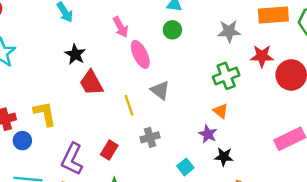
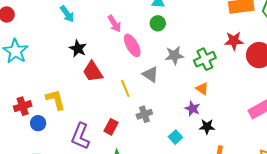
gray star: (229, 31) -> (174, 55), moved

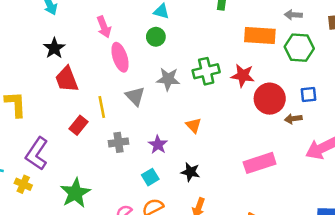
green cross: (205, 59) -> (206, 71), moved
purple star: (192, 109) -> (158, 145), moved
red rectangle: (111, 127) -> (79, 125), moved

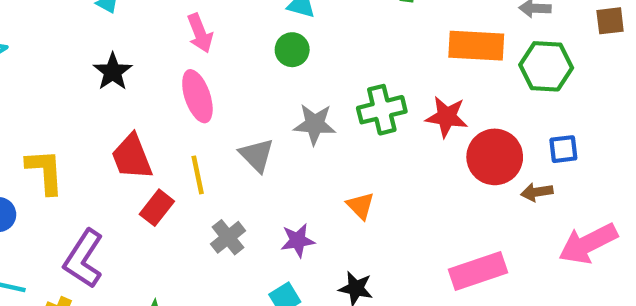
pink ellipse: (120, 57) -> (197, 96), moved
red trapezoid: (67, 79) -> (132, 157), moved
gray cross: (119, 142) -> (228, 237), turned -30
purple star: (158, 145) -> (298, 240), turned 30

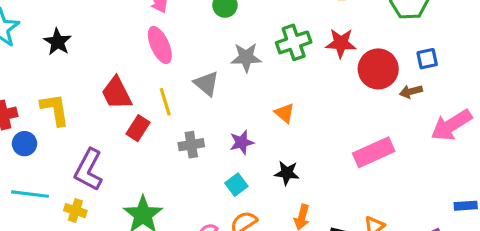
black star: (113, 72) -> (58, 42), moved
gray cross: (228, 237) -> (191, 145), turned 35

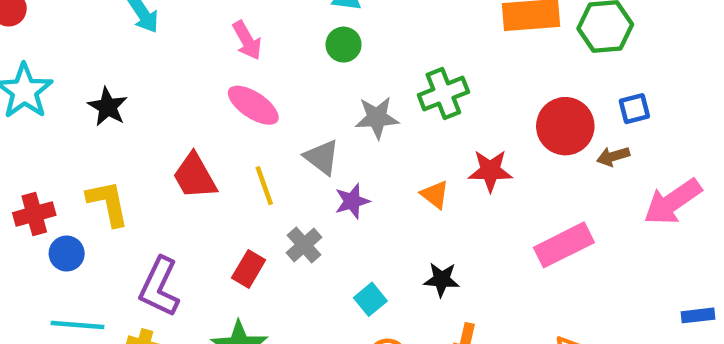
red star: (341, 43) -> (490, 171), moved
pink ellipse: (160, 45) -> (253, 105), turned -30
red rectangle: (138, 128) -> (249, 269), moved
purple star: (242, 142) -> (352, 201), moved
gray cross: (191, 145) -> (304, 245), turned -30

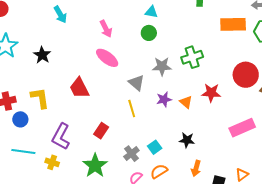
yellow line: (264, 186) -> (132, 109), moved
purple star: (352, 201) -> (164, 99), moved
gray cross: (304, 245) -> (131, 154), moved

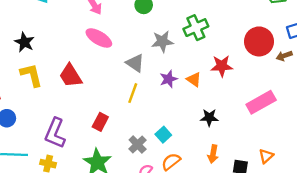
yellow L-shape: (40, 98) -> (31, 75), moved
yellow line: (132, 109) -> (133, 93), turned 42
black star: (187, 140) -> (209, 118), moved

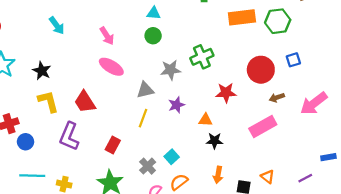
brown arrow: (284, 56) -> (277, 98), moved
gray triangle: (135, 63) -> (145, 90), turned -48
orange triangle: (194, 79) -> (205, 120), moved, turned -32
purple L-shape: (55, 133) -> (69, 136), moved
orange triangle: (266, 156) -> (268, 177), turned -40

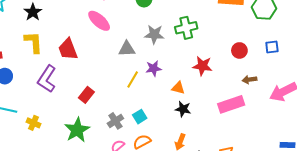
red circle: (261, 70) -> (239, 50), size x0.6
yellow line: (143, 118) -> (133, 80), moved

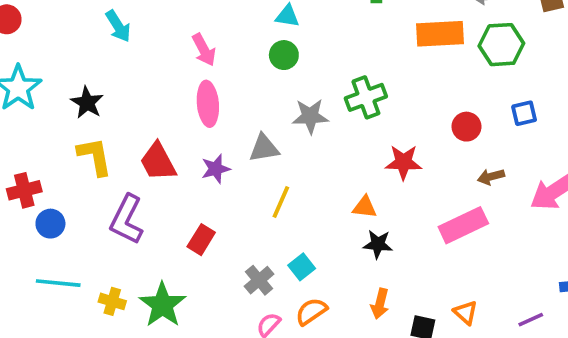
pink ellipse: (99, 21) -> (208, 104), turned 50
purple star: (154, 68) -> (216, 169), moved
green star: (77, 130) -> (162, 305), moved

